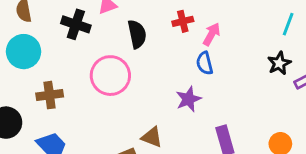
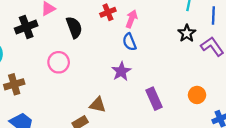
black cross: (76, 24) -> (26, 27), turned -30
pink circle: (110, 76) -> (59, 62), size x0.7

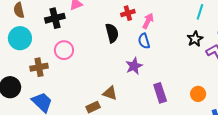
black semicircle: (74, 27) -> (112, 33), moved
pink circle: (59, 62) -> (64, 50), moved

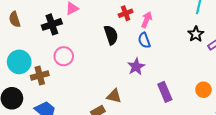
cyan circle: (20, 38) -> (19, 62), moved

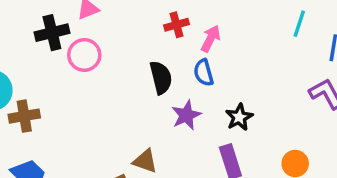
black star: (196, 34) -> (239, 117), moved
black semicircle: (111, 35) -> (161, 78), moved
pink circle: (64, 56) -> (84, 55), moved

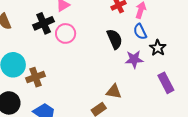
purple star: (186, 115) -> (134, 59), turned 30
black star: (239, 117) -> (158, 48), moved

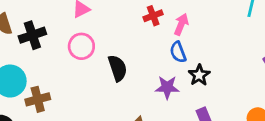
black cross: (44, 23) -> (32, 35), moved
black semicircle: (115, 39) -> (118, 68), moved

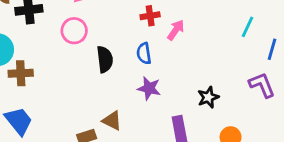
blue semicircle: (178, 52) -> (144, 53), moved
black star: (199, 75) -> (208, 97), moved

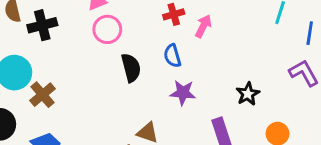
pink circle: (74, 31) -> (107, 29), moved
brown cross: (21, 73) -> (43, 95), turned -30

